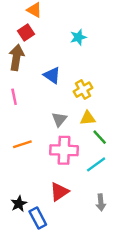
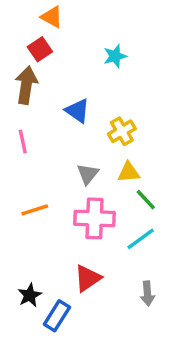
blue rectangle: (38, 218) -> (57, 316), turned 60

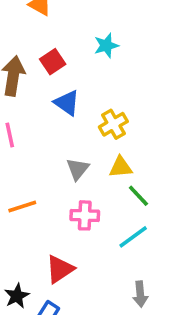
red square: (40, 49) -> (53, 62), moved
pink cross: (95, 218) -> (85, 215), size x0.7
red triangle: (88, 278) -> (60, 269), moved

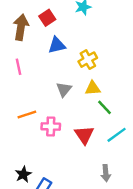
blue triangle: (67, 103) -> (57, 45), turned -48
pink cross: (85, 215) -> (51, 126), moved
cyan line: (133, 237) -> (117, 135), moved
red triangle: (60, 269) -> (84, 135), moved, turned -30

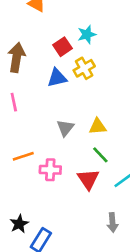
red square: (47, 18) -> (62, 47), moved
yellow cross: (88, 60) -> (84, 68), moved
green line: (105, 107) -> (100, 155), moved

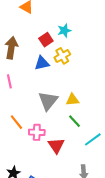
gray triangle: (65, 128) -> (48, 101), size x1.5
orange line: (23, 156) -> (16, 122), turned 70
red triangle: (88, 179) -> (56, 146), moved

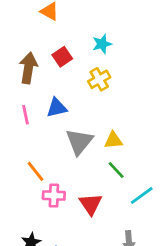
red square: (46, 40) -> (62, 57), moved
blue triangle: (42, 63) -> (57, 108), moved
pink cross: (37, 132) -> (54, 195), moved

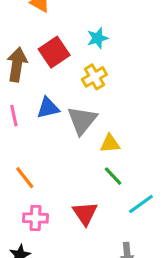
red square: (62, 57) -> (54, 52), size x1.4
gray triangle: (79, 142) -> (82, 120), moved
pink cross: (54, 195) -> (36, 218), moved

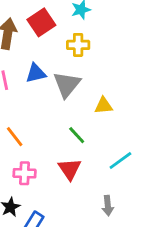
yellow cross: (94, 77) -> (78, 45), turned 30
yellow triangle: (110, 144) -> (104, 106), moved
green line: (113, 176) -> (77, 135), moved

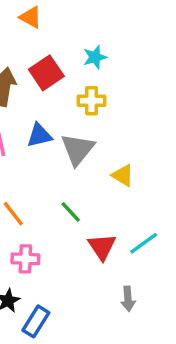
yellow triangle: (104, 106) -> (123, 175), turned 36
green line: (77, 135) -> (71, 212), moved
red triangle: (70, 169) -> (102, 247), moved

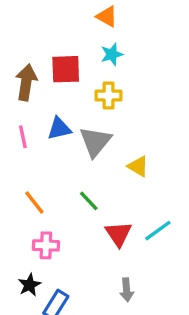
orange triangle: (31, 17) -> (107, 16), moved
red square: (46, 73) -> (66, 69), turned 32
gray arrow: (128, 299) -> (127, 290), moved

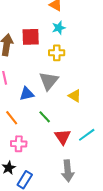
blue triangle: (59, 128) -> (27, 94), moved
gray arrow: (127, 290) -> (68, 171), size x1.5

